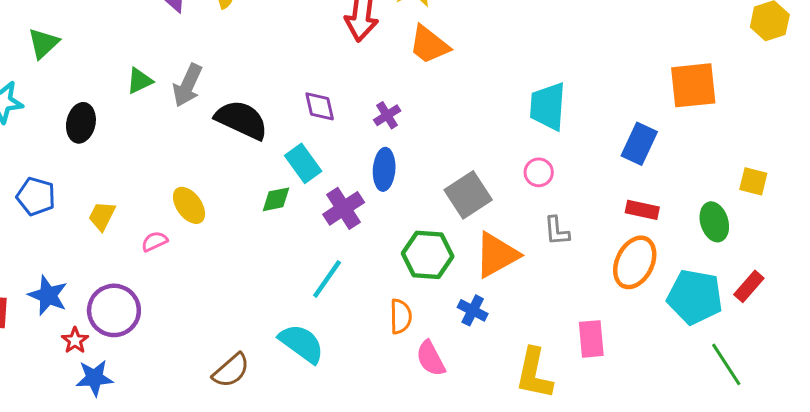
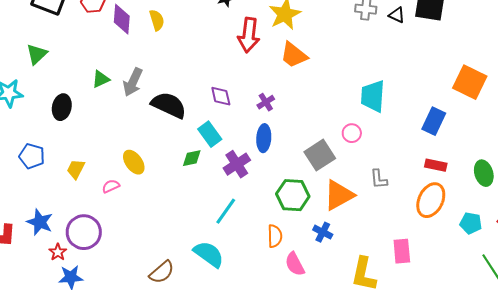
orange square: (693, 85) -> (470, 82), turned 32
pink circle: (539, 172) -> (352, 133), moved
cyan pentagon: (695, 297) -> (471, 223), size x0.6

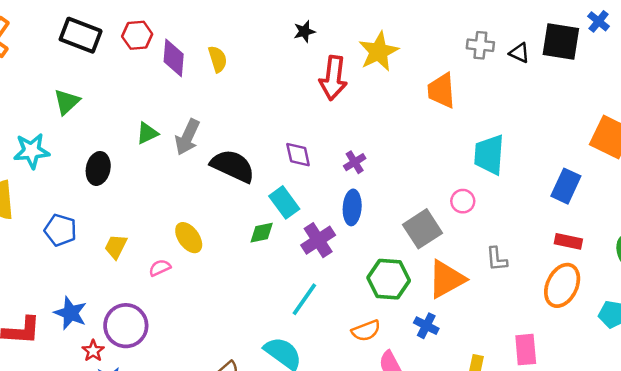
orange trapezoid: (294, 55) -> (441, 91), moved, turned 48
orange semicircle: (275, 236) -> (366, 331), turned 70

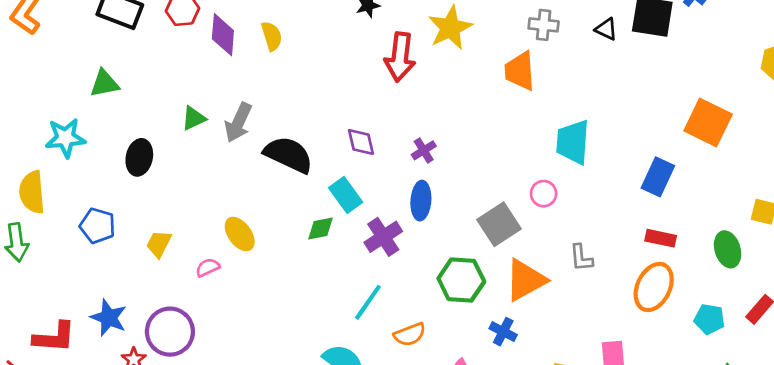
gray cross: (480, 45) -> (544, 25), moved
green triangle: (67, 102) -> (104, 83), turned 32
orange semicircle: (366, 331) -> (410, 334), moved

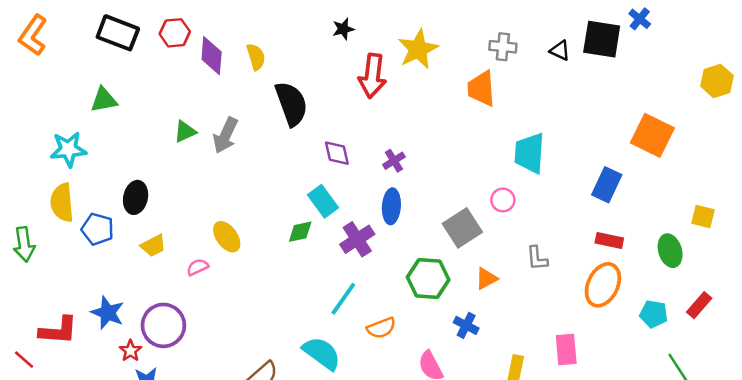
black semicircle: (288, 155) -> (291, 104), moved, turned 45
black ellipse: (139, 157) -> (136, 197), moved
yellow semicircle: (32, 192) -> (62, 203), moved
yellow trapezoid: (159, 244) -> (153, 246), turned -144
orange triangle: (525, 280) -> (486, 279), size x0.6

